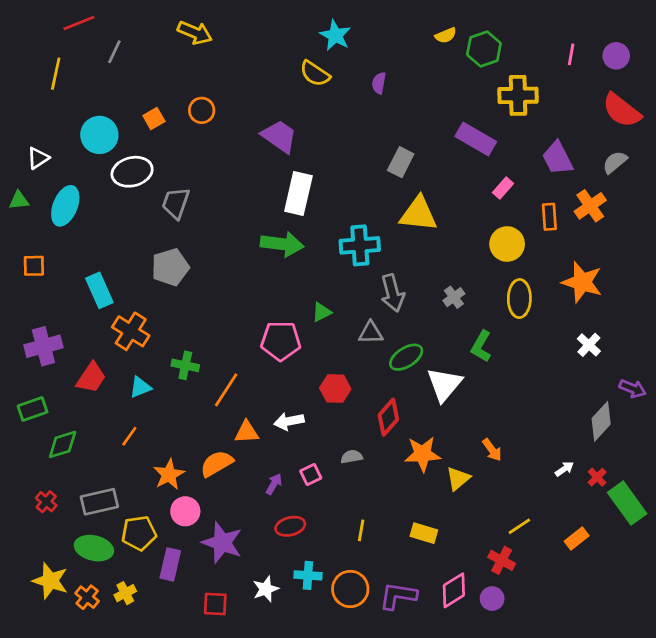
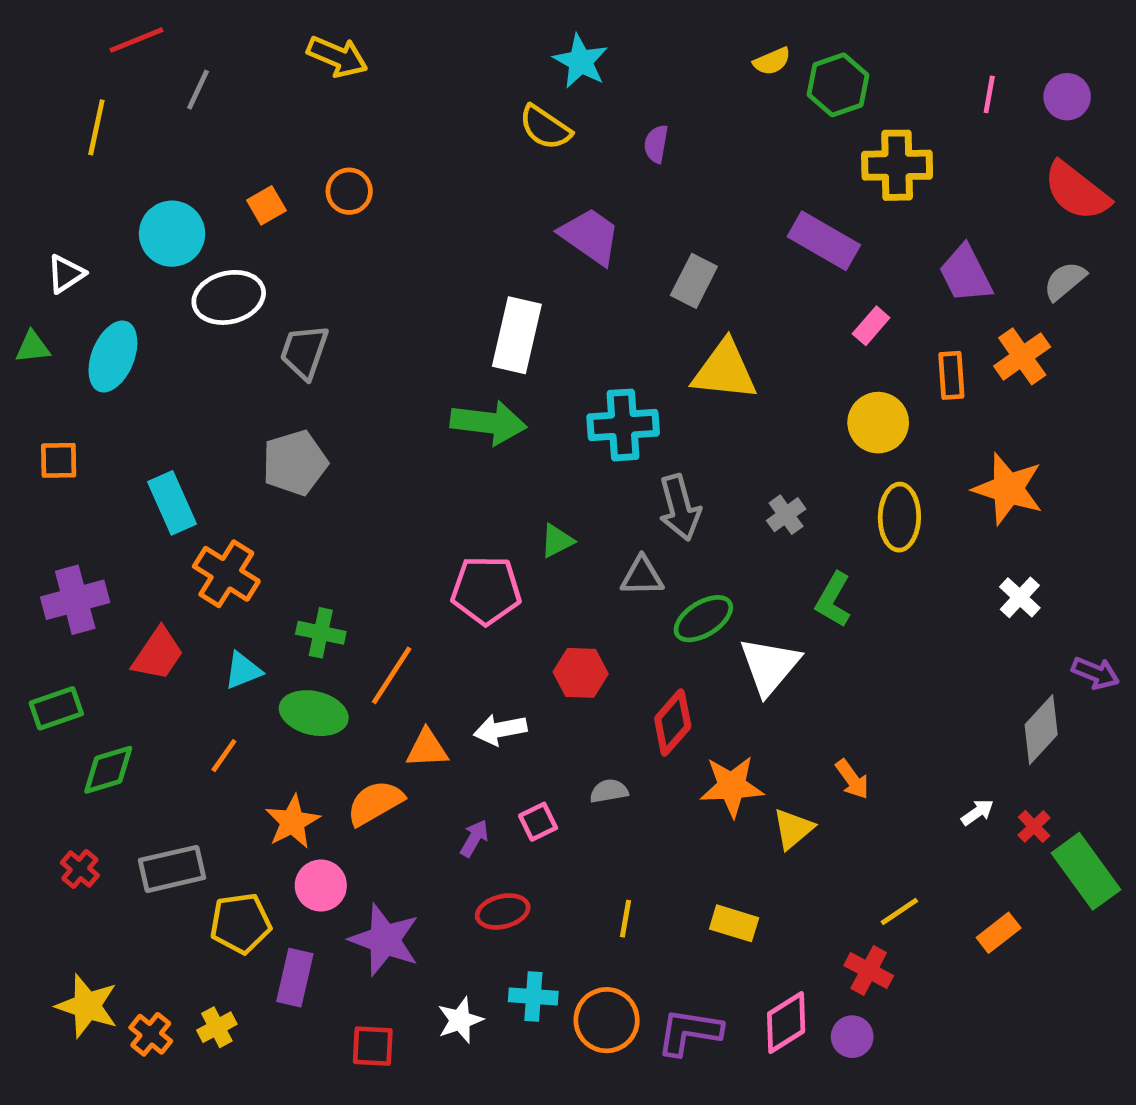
purple trapezoid: (279, 136) -> (590, 236), moved
green ellipse: (94, 548) -> (314, 713), moved

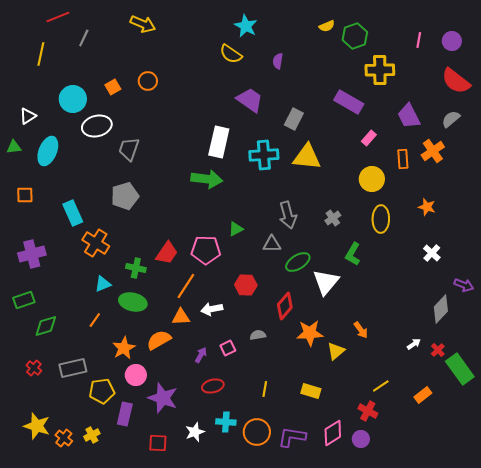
cyan cross: (623, 425) -> (264, 155), moved
orange star: (1008, 489) -> (427, 207), size x0.6
red trapezoid: (158, 654) -> (167, 253), moved
orange line: (392, 675) -> (186, 286), moved

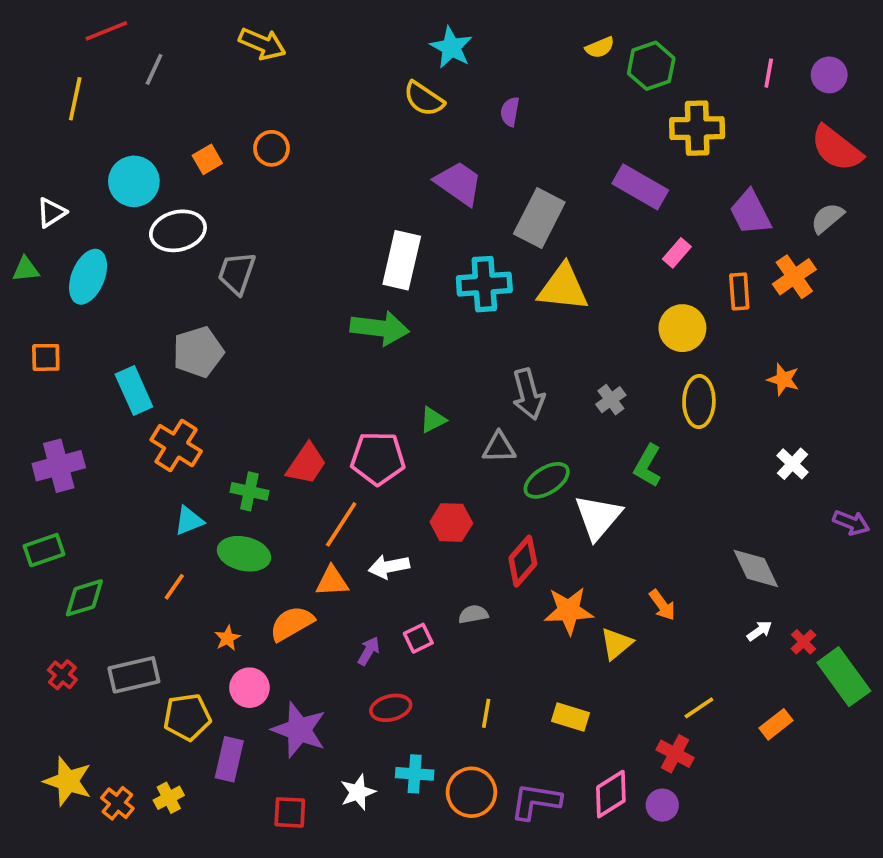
gray rectangle: (294, 119) -> (539, 218), size x1.4
gray pentagon: (125, 196) -> (198, 352), moved
gray diamond: (441, 309) -> (756, 568), moved, turned -68
orange star: (124, 348) -> (227, 638), size x0.6

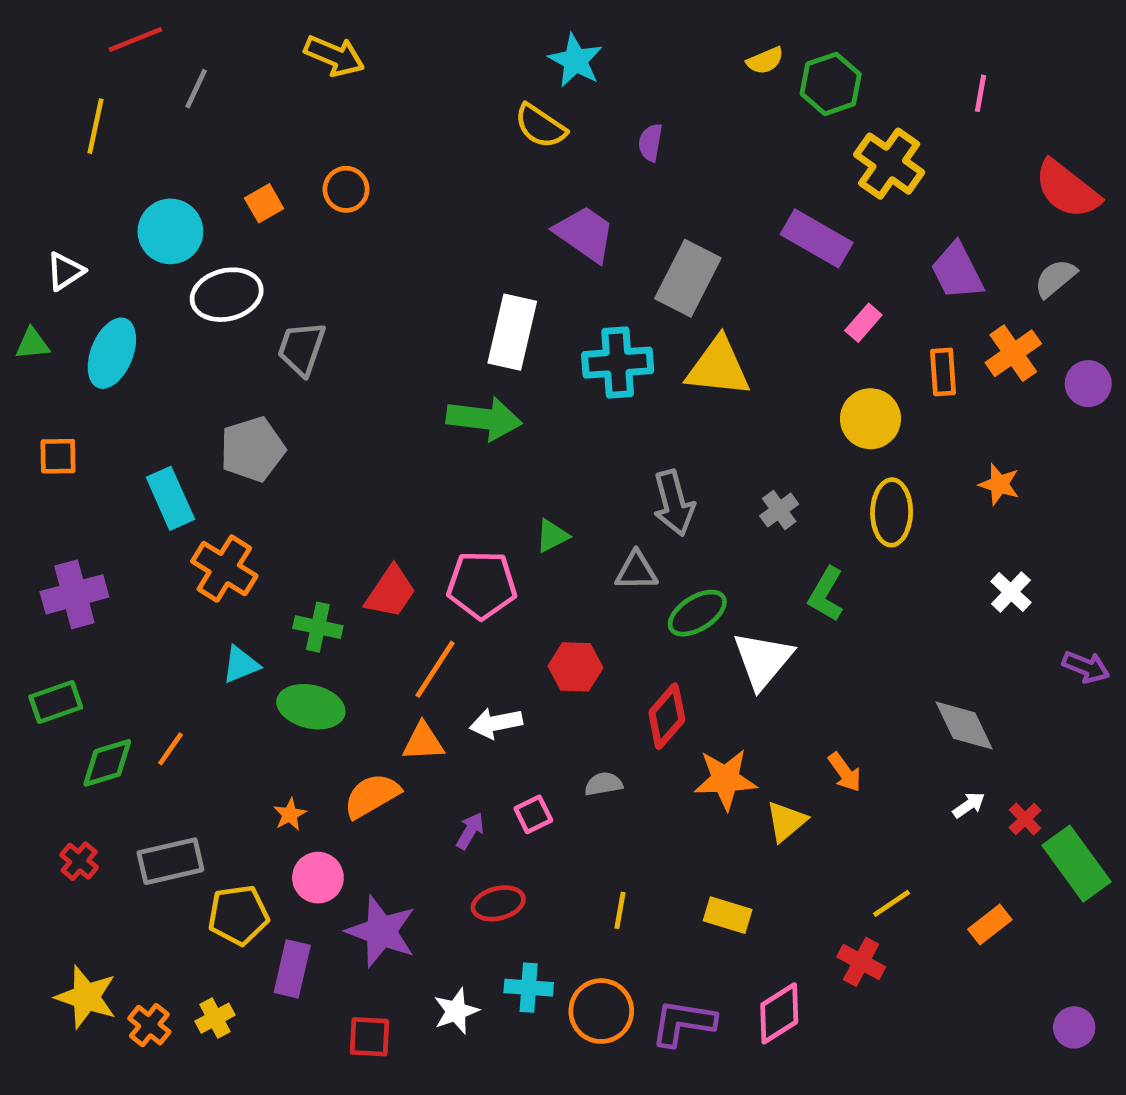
purple circle: (829, 75) -> (1088, 384), moved
yellow cross: (697, 128) -> (889, 164), turned 36
orange line: (174, 587) -> (170, 749), moved
purple circle: (662, 805) -> (1074, 1027), moved

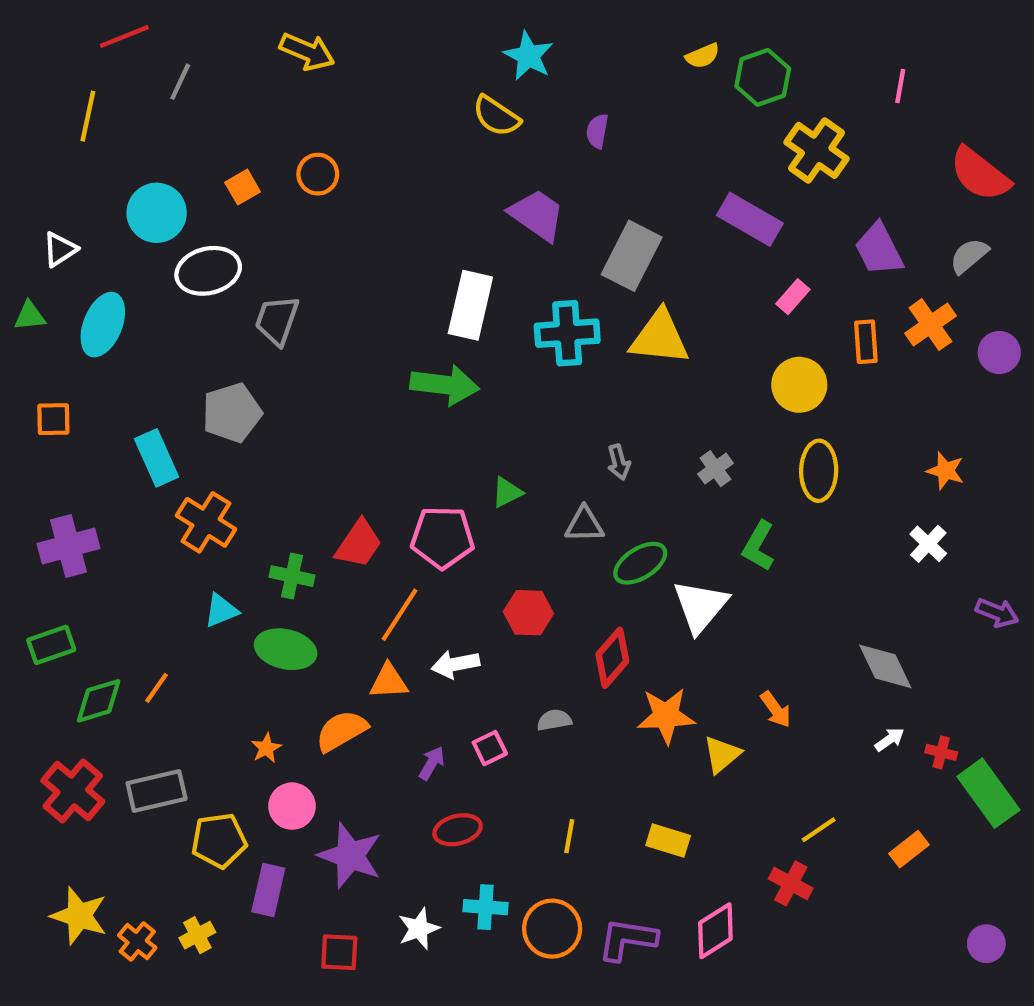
orange star: (999, 484) -> (945, 471), moved
gray arrow: (674, 503) -> (619, 462), size x0.6
red cross: (1025, 819) -> (941, 752), turned -32
red cross: (79, 861) -> (73, 791), size x1.8

